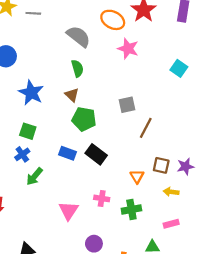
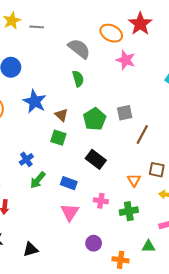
brown triangle: (72, 95) -> (62, 115), moved
green pentagon: (84, 119) -> (95, 119), moved, turned 30
green square: (28, 131) -> (58, 138), moved
blue rectangle: (67, 153) -> (69, 183), moved

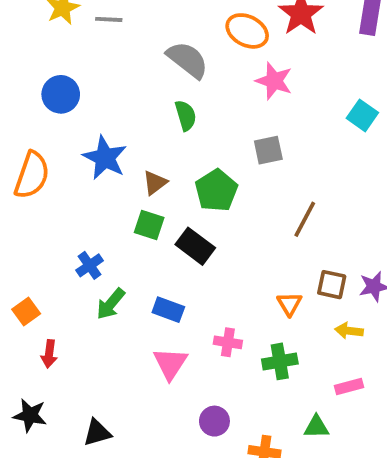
gray square: (125, 113) -> (268, 150), moved
brown triangle: (62, 115) -> (155, 183), turned 40
black rectangle: (96, 159) -> (195, 246), moved

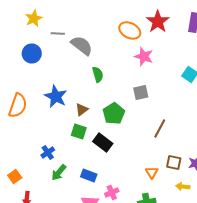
gray line: (109, 19) -> (58, 34), moved
gray semicircle: (188, 60) -> (82, 46), moved
blue circle: (61, 94) -> (32, 54), moved
pink cross: (228, 342) -> (112, 192), moved, turned -32

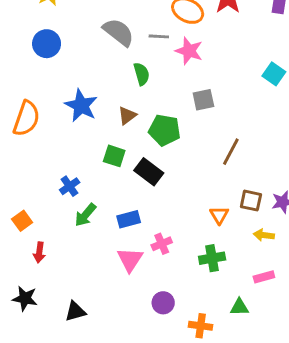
gray line: (58, 34) -> (159, 36), moved
pink star: (144, 56) -> (189, 51), moved
brown triangle: (82, 110) -> (127, 116), moved
green pentagon: (114, 114) -> (165, 130), turned -30
blue rectangle: (89, 176) -> (129, 219), turned -35

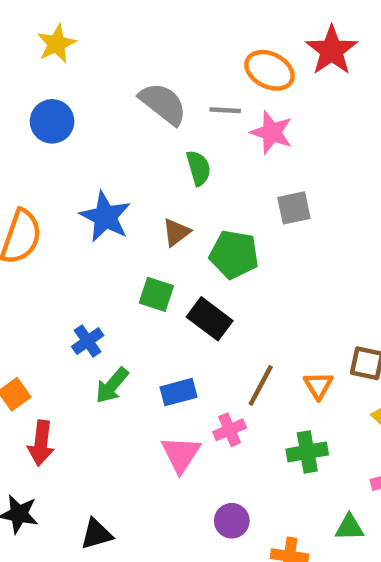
brown line: (231, 152) -> (261, 385), moved
red arrow: (39, 252) -> (41, 443), size x1.4

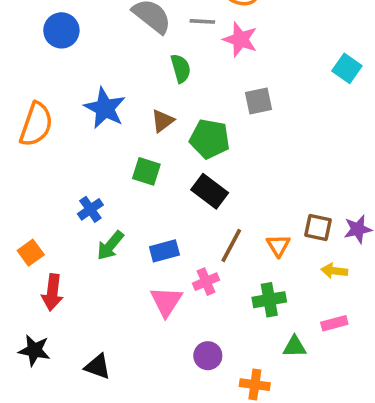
black rectangle: (210, 319) -> (210, 191), moved
green triangle: (349, 527) -> (295, 347), moved
black triangle: (96, 534) -> (98, 367), turned 36

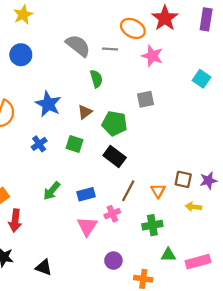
pink star: (240, 39) -> (152, 56), moved
blue cross: (90, 209) -> (39, 144), moved
pink rectangle: (334, 323) -> (198, 262), moved, size x1.5

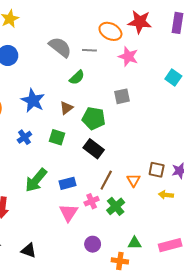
red star: (165, 18) -> (140, 22), turned -30
green semicircle: (96, 79) -> (77, 77), turned 63
green arrow: (52, 191) -> (36, 180), size x1.4
green cross: (152, 225) -> (116, 206), moved, turned -30
green triangle: (168, 255) -> (135, 243), moved

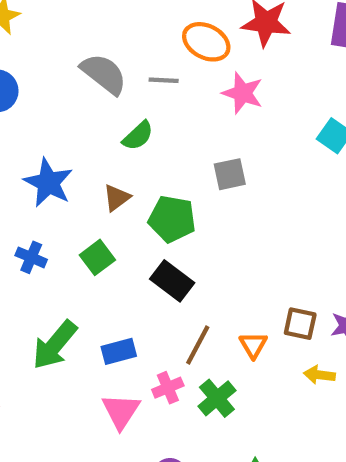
blue cross: (24, 137) -> (31, 257), turned -32
green square: (57, 137) -> (97, 257), turned 35

